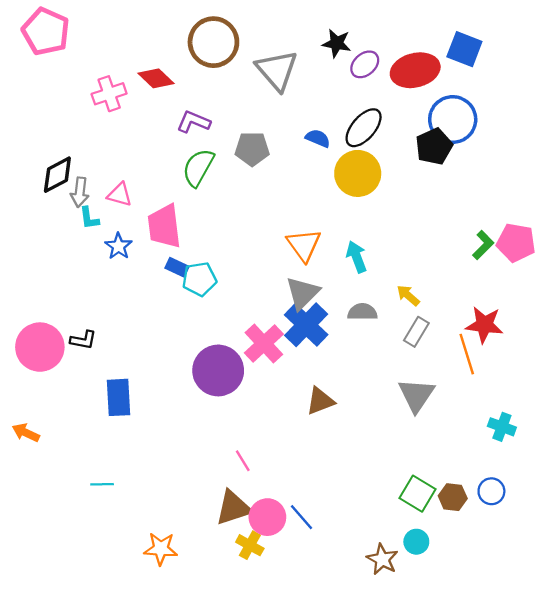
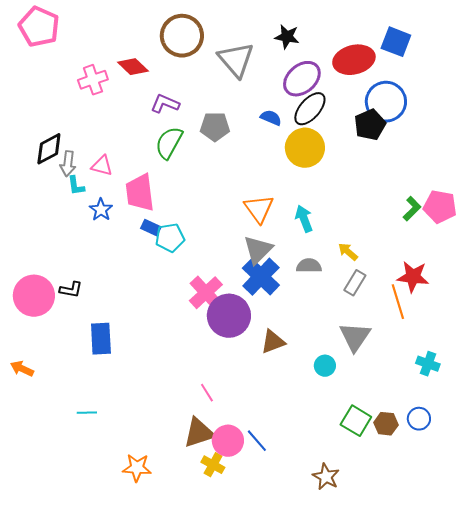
purple ellipse: (365, 64) -> (302, 79), moved, size x1.5
pink cross: (264, 344) -> (206, 293), moved
purple circle: (218, 370) -> (229, 316), moved
cyan circle: (416, 542) -> (325, 366), moved

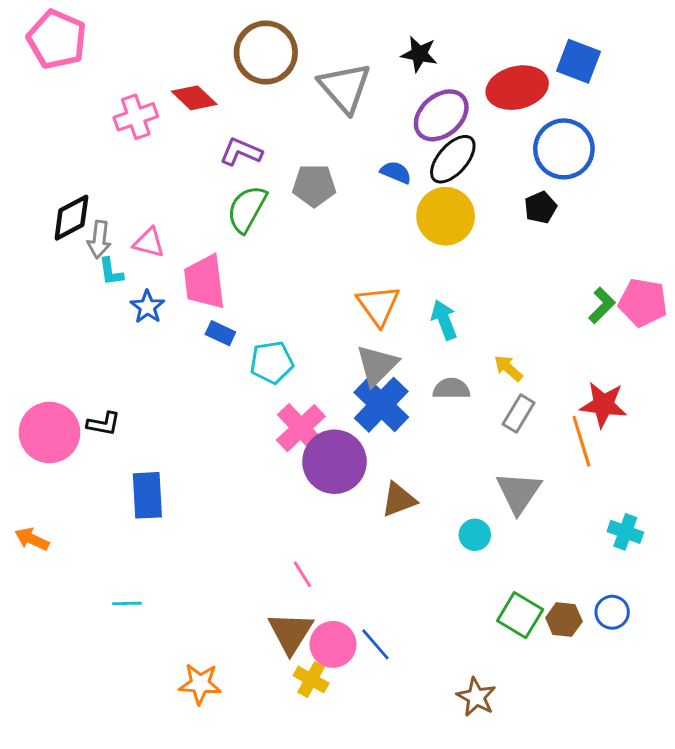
black pentagon: (370, 125) -> (541, 207), moved, size x0.7
cyan pentagon: (170, 238) -> (272, 362), moved
brown triangle: (199, 433) -> (291, 633), turned -40

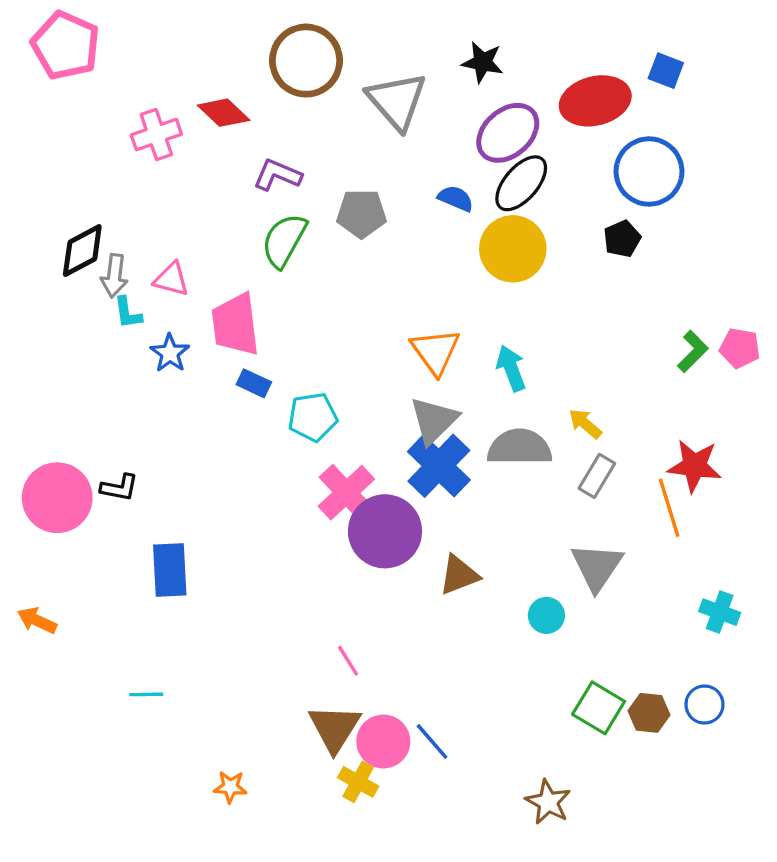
blue square: (579, 61) -> (666, 71), size x0.7
pink pentagon: (643, 302) -> (740, 348), size x0.7
gray semicircle: (451, 389) -> (520, 447), size x1.5
orange star: (200, 684) -> (230, 787), size x0.7

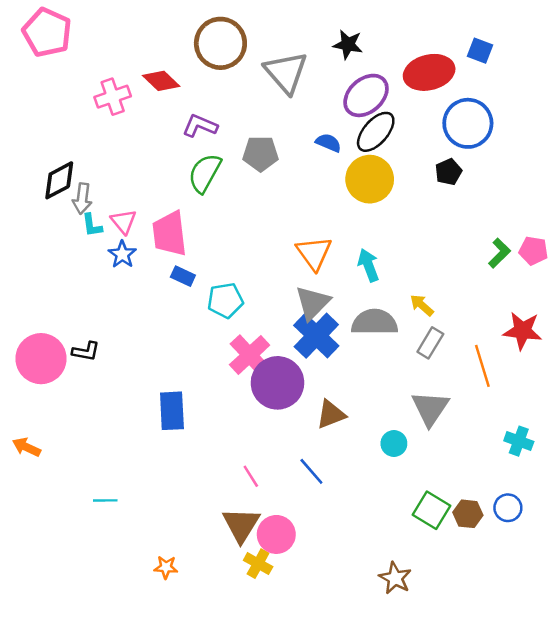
pink triangle: (171, 279) -> (123, 222), moved, turned 36
red star: (694, 466) -> (522, 331), moved
blue rectangle: (170, 570) -> (172, 411), moved
blue line: (432, 742) -> (311, 471), moved

